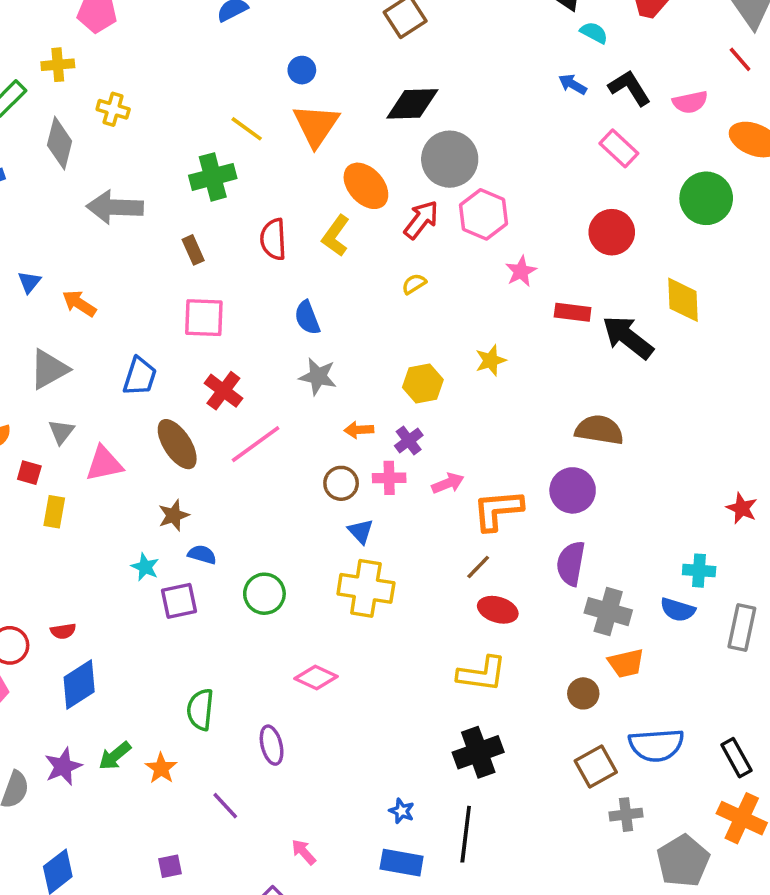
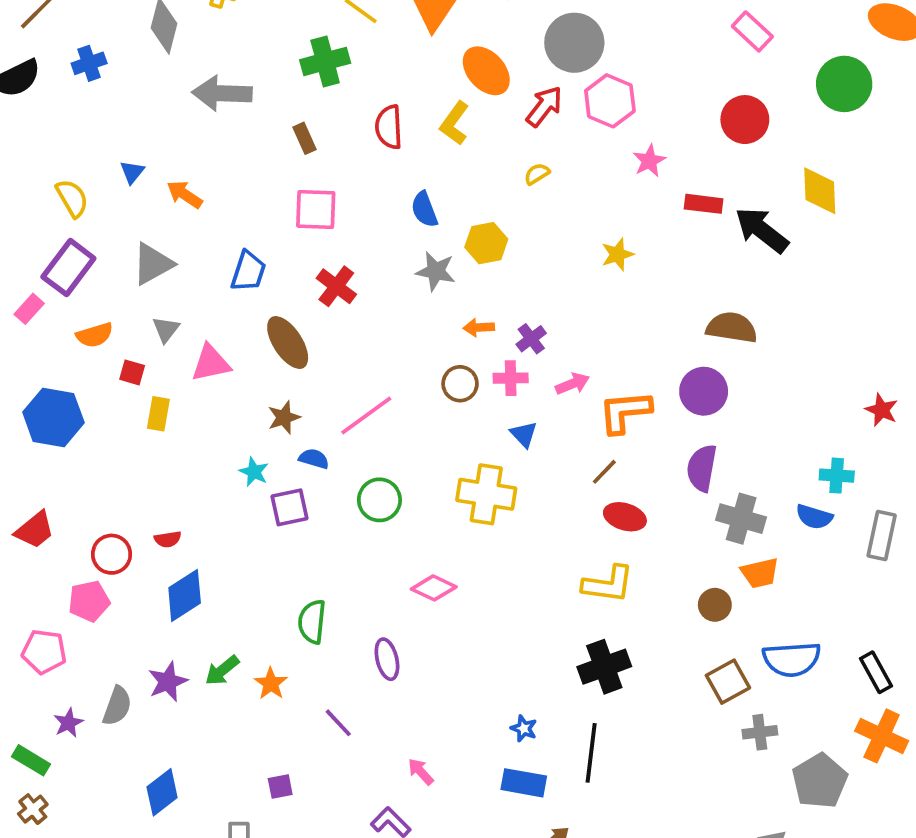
yellow hexagon: (423, 384) -> (486, 243), moved
pink line: (256, 444) -> (366, 416), moved
blue triangle: (361, 531) -> (524, 434), moved

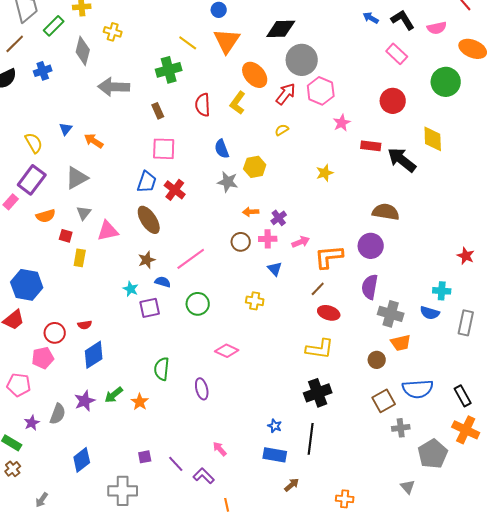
blue trapezoid: (248, 271) -> (147, 182), moved
blue hexagon: (53, 417) -> (27, 285), moved
yellow cross: (486, 494) -> (255, 301), size x0.6
purple line: (338, 723) -> (176, 464), moved

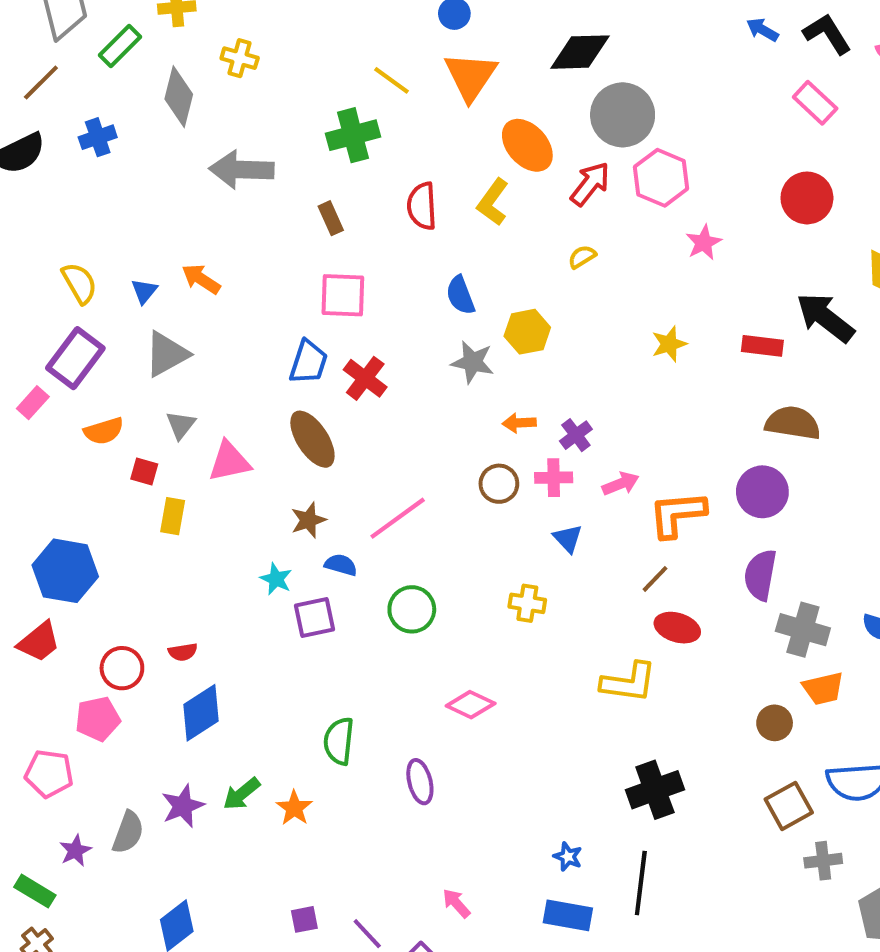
blue triangle: (66, 129) -> (144, 291), moved
red rectangle: (371, 146) -> (762, 346), moved
yellow L-shape: (320, 349) -> (629, 682), moved

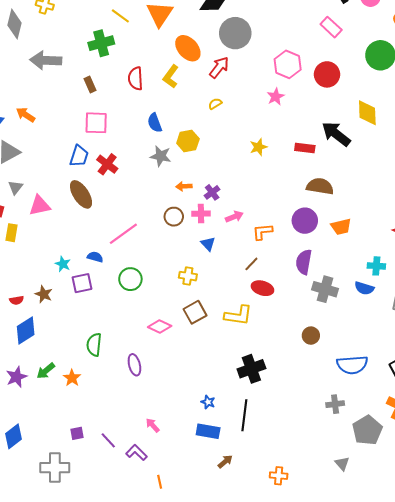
pink hexagon: (661, 178) -> (288, 64), moved
orange L-shape: (677, 514) -> (262, 232), size x0.7
brown star: (308, 520) -> (44, 294), moved, turned -30
orange trapezoid: (823, 688) -> (341, 227), moved
brown square: (789, 806) -> (195, 312), moved

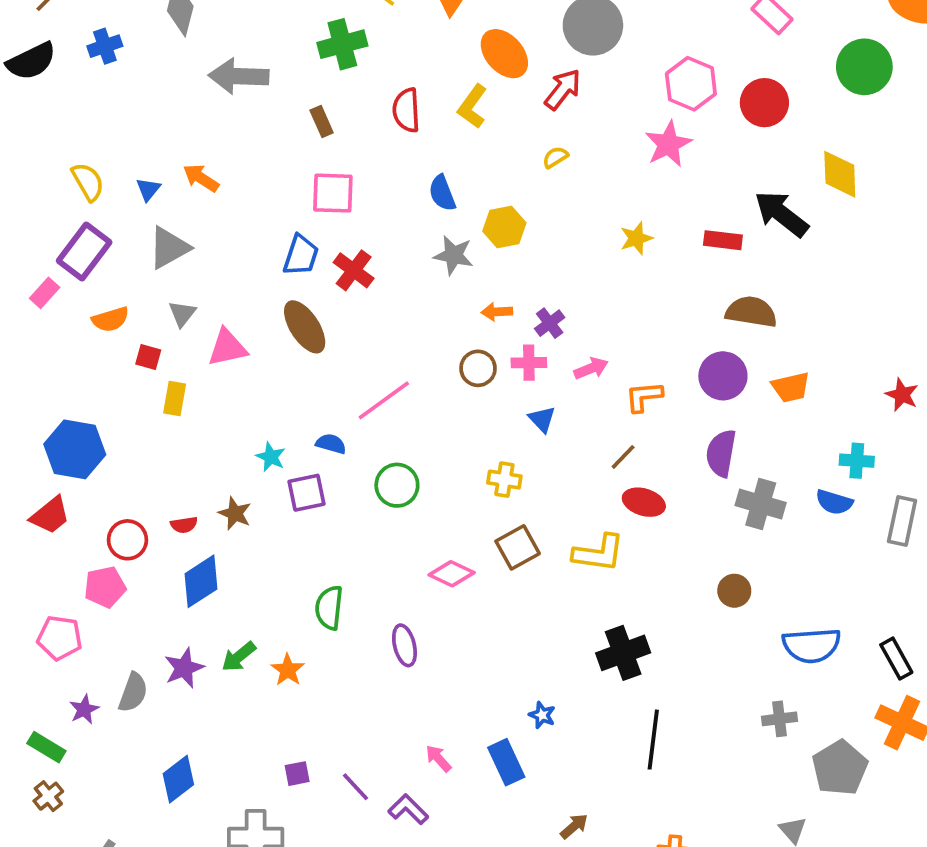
pink star: (276, 97) -> (668, 144), size x1.4
black line: (244, 415) -> (653, 740), moved
blue rectangle: (208, 431) -> (506, 762), moved, turned 55

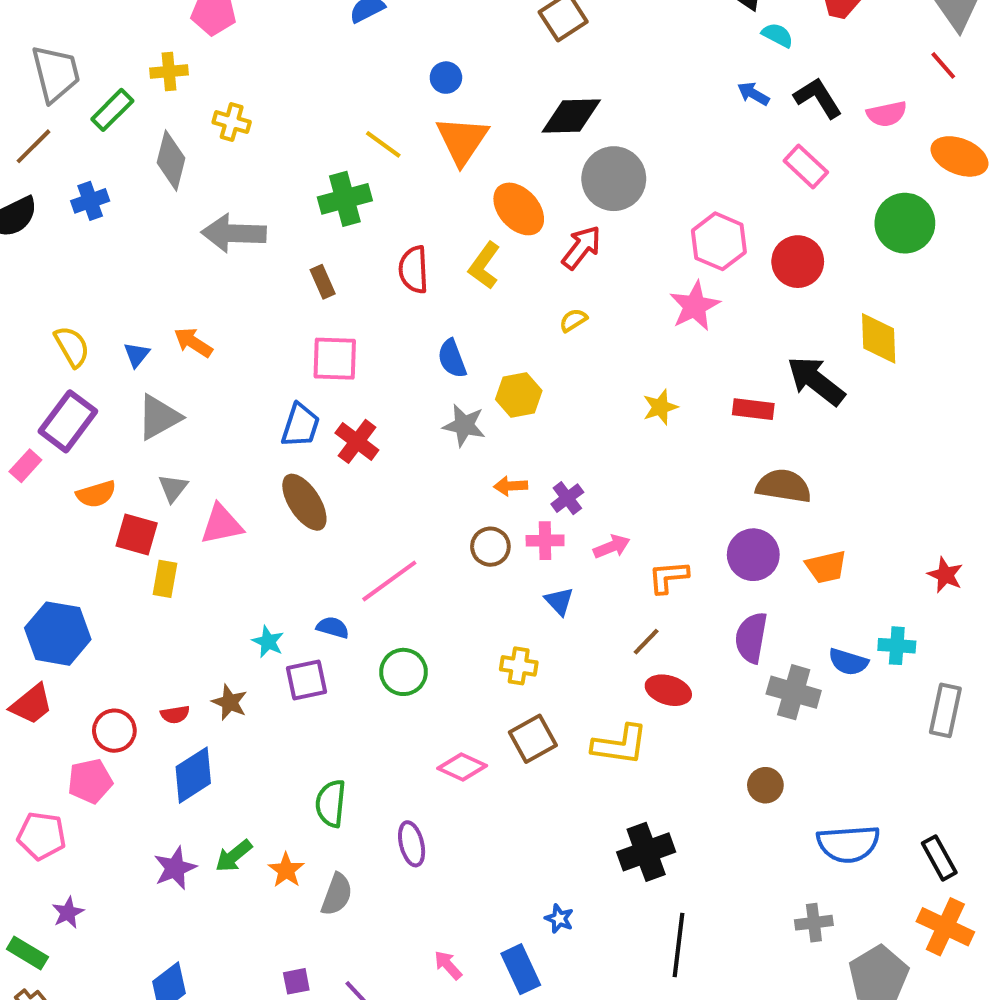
red square: (148, 357) -> (137, 534), size x1.5
blue semicircle: (834, 502) -> (848, 662), moved
gray semicircle: (133, 692) -> (337, 894), moved

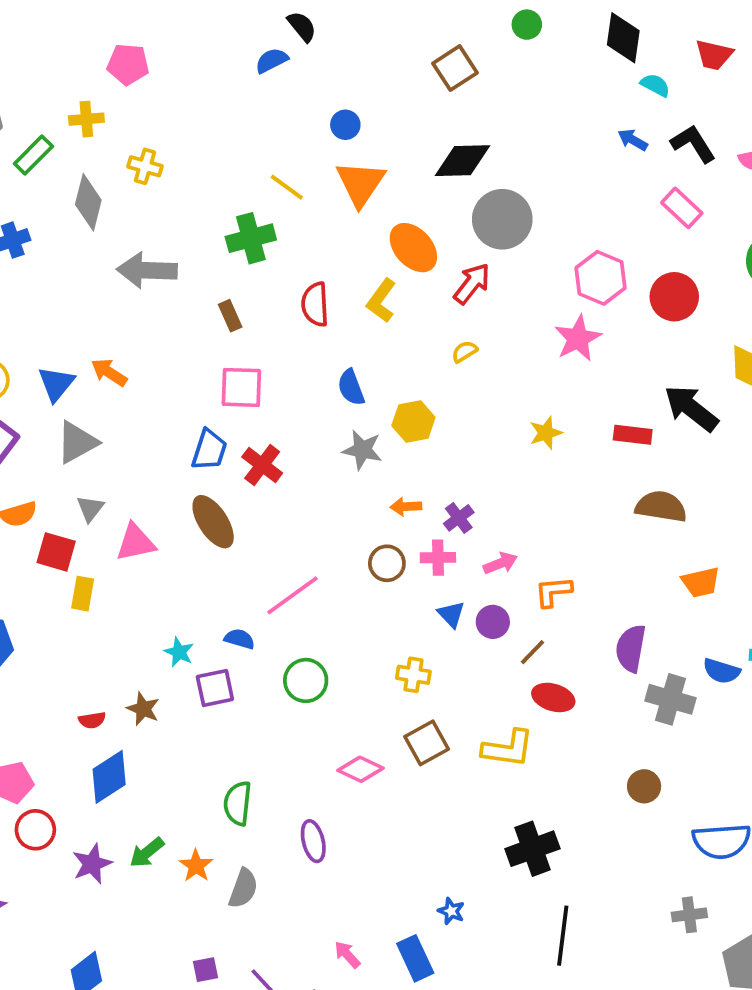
blue triangle: (137, 355) -> (56, 384), size x1.5
purple circle: (753, 555) -> (493, 622), moved, size x0.7
red circle: (114, 731) -> (35, 830), moved

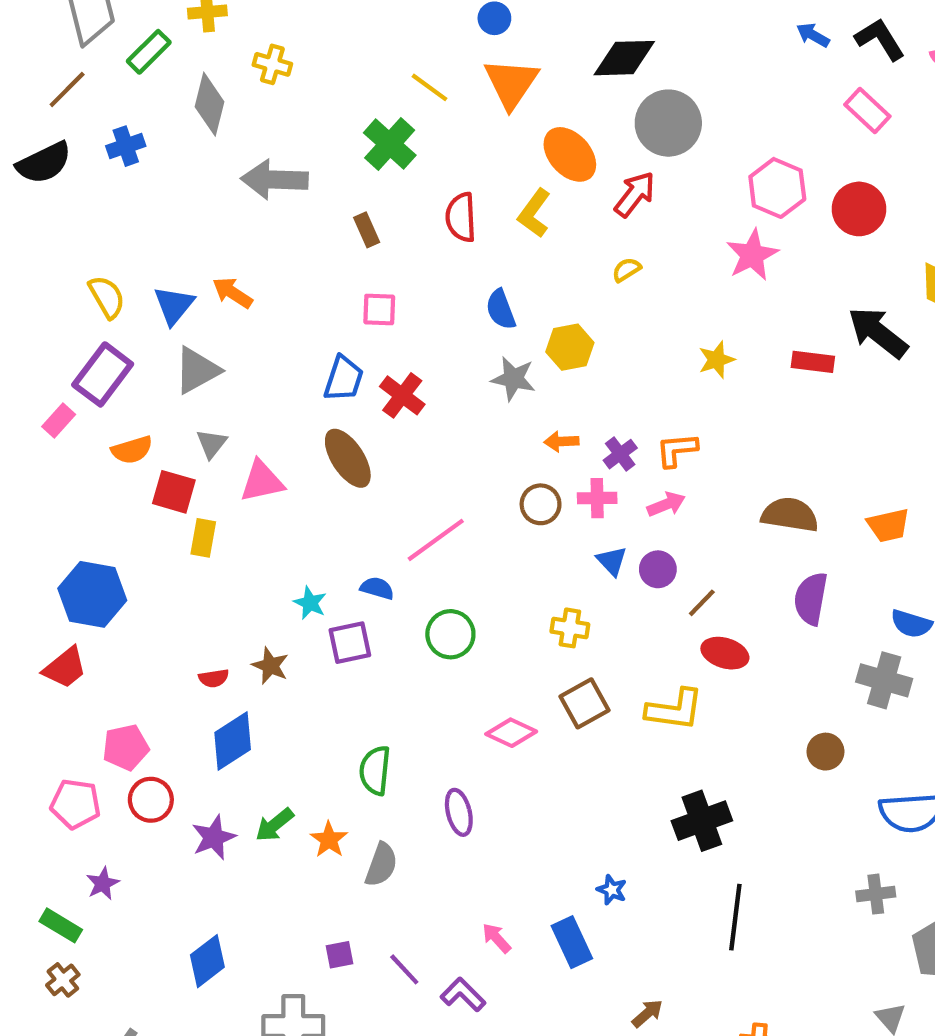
green cross: (251, 238) -> (390, 144), turned -33
pink square: (241, 387) -> (379, 309), size x0.7
brown semicircle: (661, 507) -> (790, 515), moved
orange L-shape: (553, 592) -> (677, 450), moved
gray cross: (670, 699) -> (884, 680), moved

